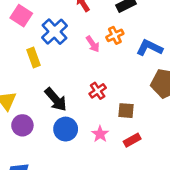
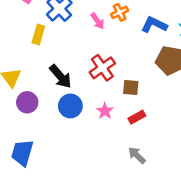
yellow rectangle: (34, 58) -> (38, 35), turned 36
red cross: (98, 91) -> (102, 68), size x1.5

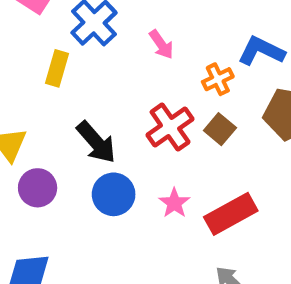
orange cross: (120, 12) -> (218, 79), moved
brown square: (131, 88) -> (220, 129), moved, turned 35
red rectangle: (137, 117) -> (231, 214), size x1.6

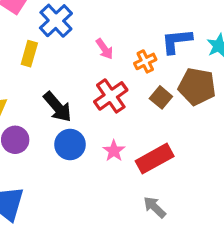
pink arrow: (161, 44) -> (104, 49), moved
blue L-shape: (261, 51) -> (177, 41), turned -32
brown square: (220, 129) -> (161, 97), moved

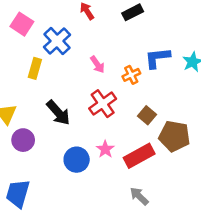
brown pentagon: (197, 87) -> (174, 136), moved
brown square: (161, 97) -> (147, 115), moved
blue circle: (70, 144) -> (77, 160), moved

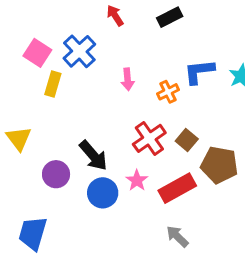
pink square: (22, 24) -> (37, 53), moved
pink arrow: (97, 64) -> (128, 79), turned 30
red cross: (103, 104) -> (149, 138), moved
black arrow: (58, 113) -> (93, 156), moved
purple circle: (23, 140) -> (56, 174), moved

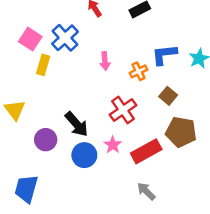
brown square: (187, 140) -> (168, 96), moved

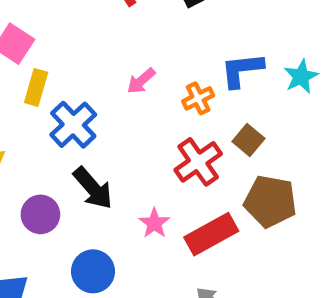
blue cross: (65, 38) -> (73, 125), moved
pink arrow: (105, 61) -> (141, 81), turned 54
red cross: (123, 110) -> (198, 162), moved
blue circle: (84, 155) -> (93, 271), moved

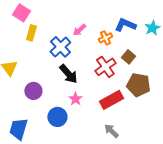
blue L-shape: (242, 70) -> (125, 25), turned 30
blue cross: (73, 125) -> (60, 47), moved
black arrow: (93, 188) -> (68, 74), moved
pink star: (154, 223) -> (75, 99), moved

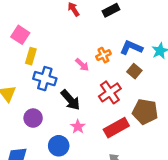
pink arrow: (79, 30) -> (82, 65), moved, turned -96
orange cross: (105, 38) -> (103, 55), moved
blue cross: (60, 47) -> (45, 79), moved, turned -30
brown square: (128, 57) -> (134, 71), moved

